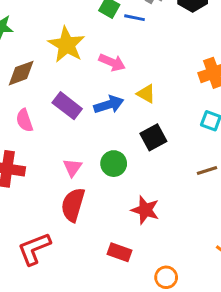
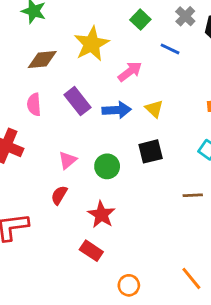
blue line: (134, 18) -> (170, 49), moved
pink arrow: (112, 62) -> (130, 71), turned -75
red semicircle: (73, 205) -> (59, 195), size x0.6
red star: (145, 210) -> (101, 215), moved

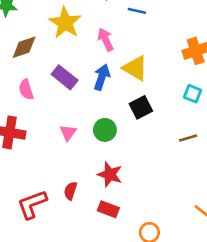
pink arrow: (130, 71) -> (106, 40), turned -65
yellow triangle: (154, 109) -> (135, 68), size x1.5
blue arrow: (117, 110) -> (102, 77), turned -55
red semicircle: (59, 195) -> (70, 191), moved

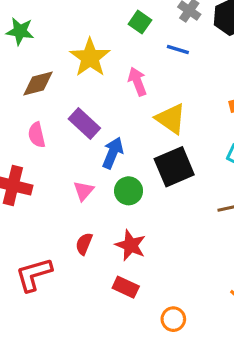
blue arrow: (102, 77) -> (113, 153), moved
black square: (141, 107) -> (174, 167), size x1.4
red semicircle: (70, 191) -> (84, 244), moved

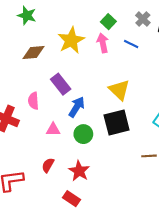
pink arrow: (137, 81) -> (103, 43), moved
pink semicircle: (37, 135) -> (33, 101), moved
pink triangle: (84, 191) -> (53, 129), turned 40

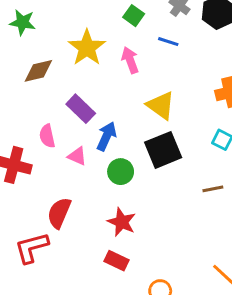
pink arrow: (103, 43) -> (130, 60), moved
pink triangle: (53, 129) -> (77, 156), moved, turned 32
red semicircle: (48, 165) -> (59, 213), moved, size x1.5

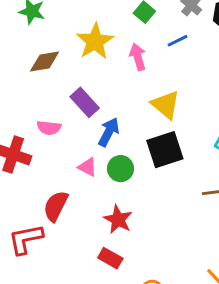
blue line: (168, 42) -> (178, 41), turned -48
pink semicircle: (47, 136) -> (49, 128), turned -75
pink triangle: (77, 156) -> (88, 167), moved

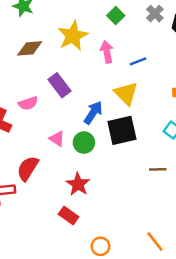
blue line: (178, 41) -> (138, 61), moved
pink semicircle: (49, 128) -> (28, 103), turned -30
blue arrow: (109, 132) -> (93, 113), moved

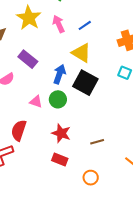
black square: (122, 130) -> (85, 83), turned -35
brown line: (158, 169) -> (97, 142), moved

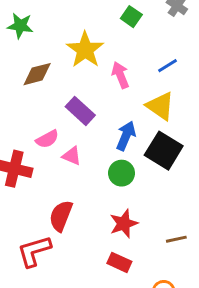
pink arrow: (59, 24) -> (120, 75), moved
pink triangle: (36, 102) -> (72, 156), moved
red star: (61, 133) -> (124, 224), turned 30

